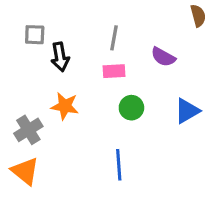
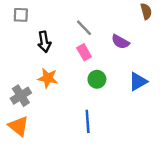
gray square: (35, 35) -> (21, 15), moved
gray line: (114, 38) -> (84, 28), turned -54
pink rectangle: (114, 71) -> (84, 52), turned 63

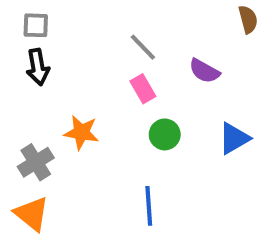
black arrow: (44, 42) -> (38, 67), moved

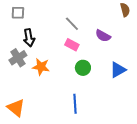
black arrow: (38, 67) -> (29, 38), moved
pink rectangle: (143, 89) -> (72, 45), turned -32
gray cross: (36, 162) -> (18, 58), moved

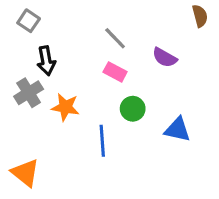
gray square: (18, 13) -> (29, 21), turned 32
blue triangle: (118, 70) -> (177, 130), moved, turned 42
blue line: (75, 104) -> (102, 141), moved

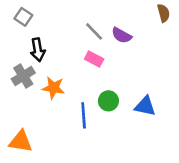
purple semicircle: (165, 58) -> (122, 35), moved
green circle: (133, 109) -> (108, 101), moved
orange triangle: (25, 173) -> (21, 141), turned -30

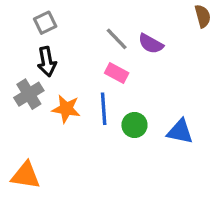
gray square: (23, 17) -> (45, 23), moved, turned 30
blue line: (84, 115) -> (104, 109), moved

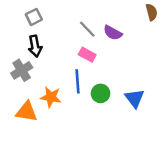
orange star: (66, 109) -> (51, 97), moved
blue triangle: (180, 131) -> (135, 98), turned 40
orange triangle: (26, 175) -> (27, 112), moved

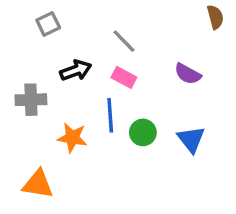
purple semicircle: (113, 33) -> (188, 74), moved
black arrow: (35, 46) -> (76, 70), moved, turned -100
gray cross: (22, 70) -> (31, 100), turned 30
orange triangle: (27, 112) -> (38, 184), moved

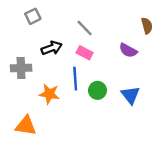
brown semicircle: (215, 17) -> (147, 26), moved

